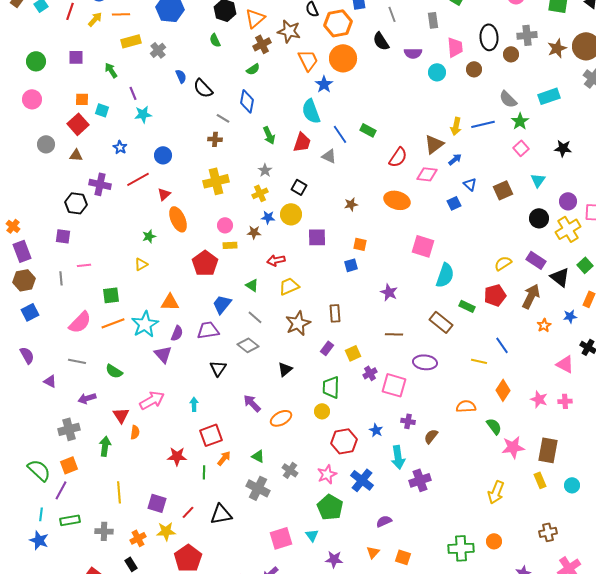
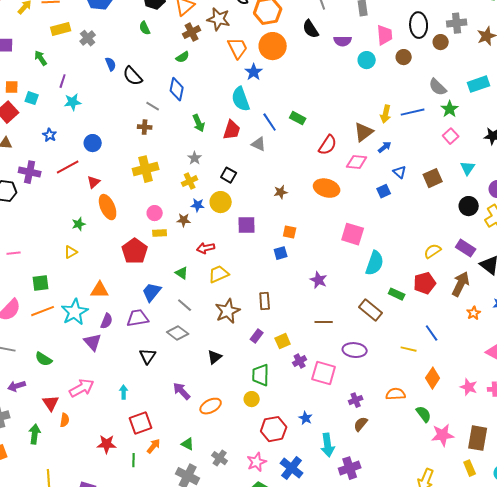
purple line: (133, 93) -> (63, 81), turned 40
purple cross: (408, 421) -> (356, 400), moved, turned -32

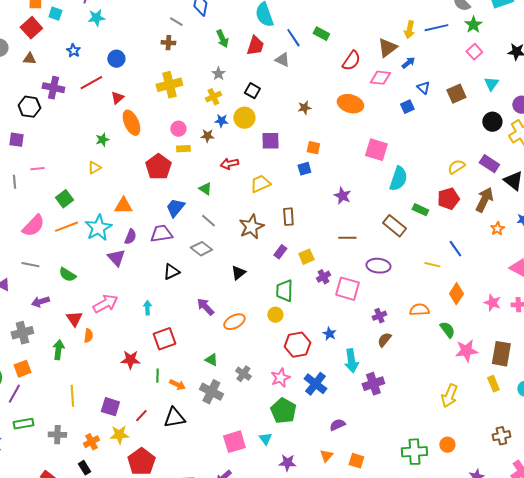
yellow trapezoid: (219, 274) -> (260, 184), moved
green square: (41, 283) -> (64, 199), turned -30
black triangle: (148, 356) -> (171, 272), turned 30
orange arrow: (154, 446) -> (177, 385), moved, turned 77

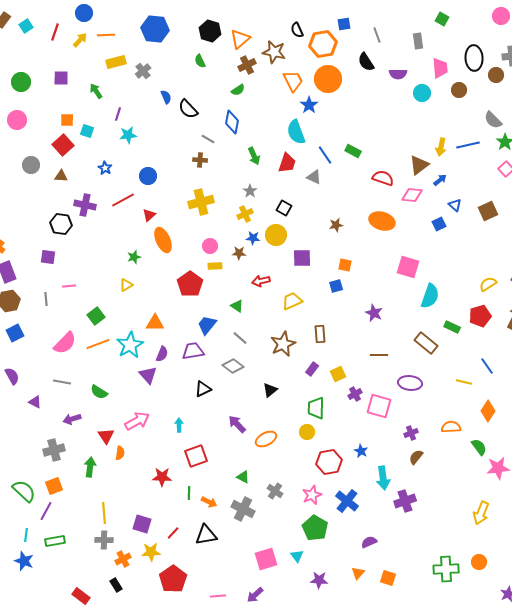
red semicircle: (351, 61) -> (383, 178), turned -105
gray cross: (57, 435) -> (104, 540), moved

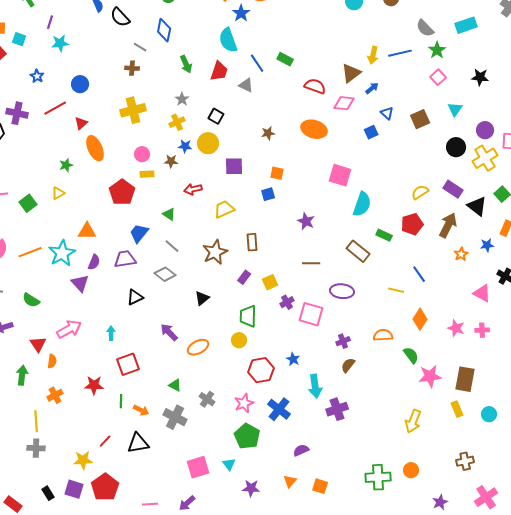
green square: (96, 316) -> (28, 203), moved
purple square: (142, 524) -> (74, 489), moved
orange cross: (123, 559) -> (55, 395), moved

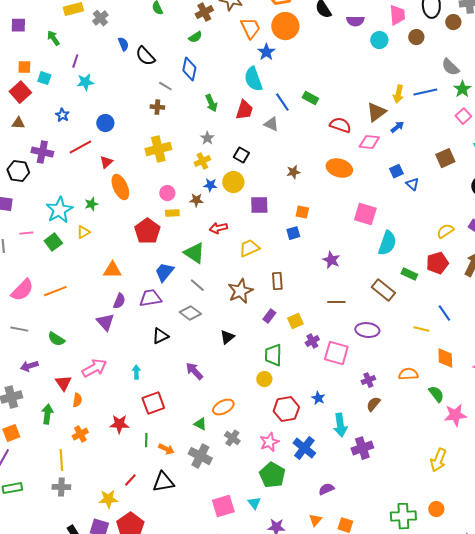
blue triangle: (387, 113) -> (412, 184), moved
green triangle: (169, 214) -> (194, 253), size x1.6
cyan star: (62, 253) -> (59, 210), moved
orange diamond: (420, 319) -> (445, 358), turned -35
orange ellipse: (198, 347) -> (223, 407), moved

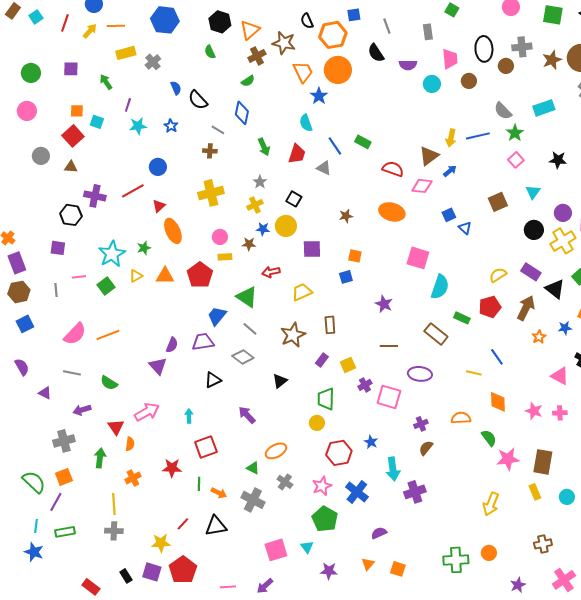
cyan semicircle: (253, 79) -> (306, 123), size x0.7
blue star: (62, 115) -> (171, 126), moved
orange triangle: (112, 270) -> (165, 276), moved

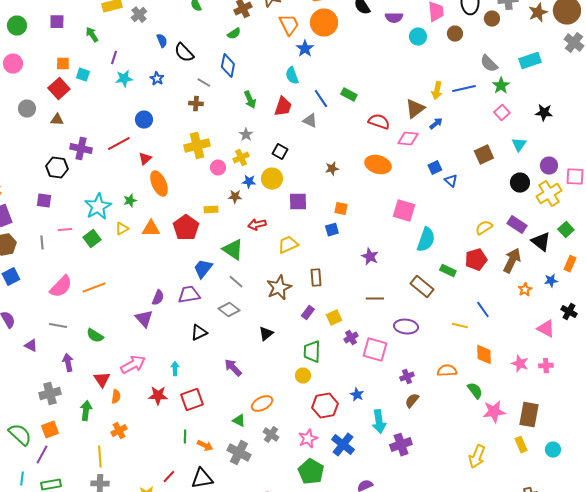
pink circle: (220, 237) -> (218, 168), moved
purple arrow: (82, 410) -> (68, 363), turned 96
red star: (172, 468) -> (158, 396), moved

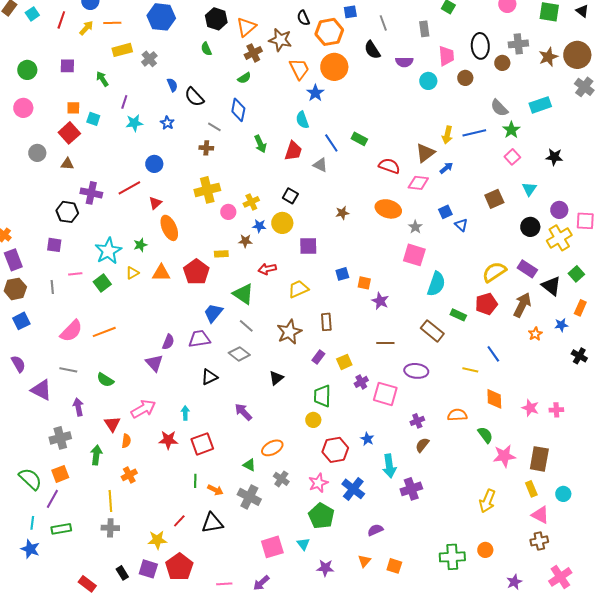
gray star: (246, 135) -> (415, 227), moved
orange square: (341, 209) -> (364, 283), moved
yellow semicircle: (484, 228) -> (494, 272), size x1.4
pink triangle: (546, 329) -> (540, 515), moved
purple triangle: (31, 346) -> (41, 390), size x1.6

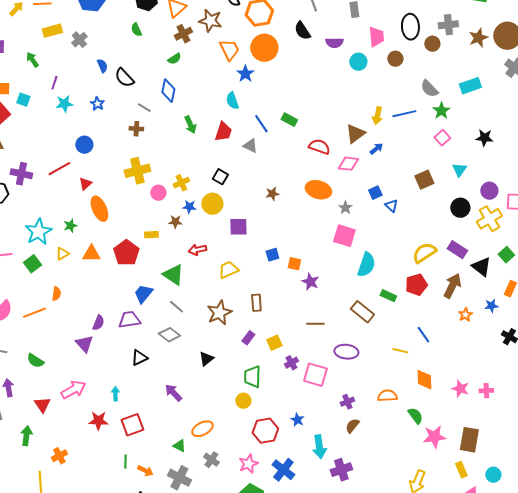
orange semicircle: (126, 441) -> (56, 294), moved

